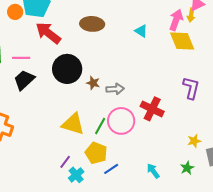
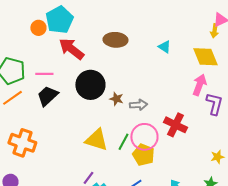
pink arrow: (176, 20) -> (199, 85), moved
yellow pentagon: (96, 153) -> (143, 155), moved

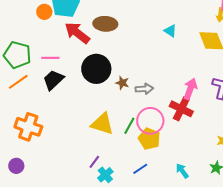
brown ellipse: (115, 40) -> (105, 24), moved
pink arrow: (199, 85) -> (190, 89), moved

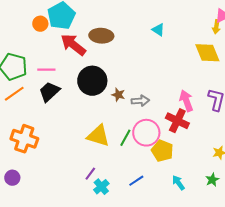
cyan triangle: (170, 31) -> (158, 30), moved
pink arrow: (190, 89) -> (186, 101), turned -40
yellow pentagon: (149, 139) -> (162, 151), moved

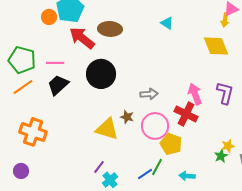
brown star: (118, 95) -> (127, 117), moved
green line: (125, 138) -> (157, 167), moved
green star: (212, 180) -> (221, 156), moved
cyan arrow: (178, 183) -> (187, 176), turned -49

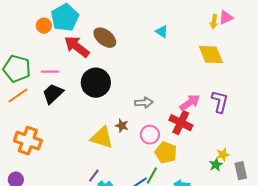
yellow arrow: (225, 20) -> (214, 22), moved
brown ellipse: (110, 29) -> (105, 38), turned 35
pink arrow: (195, 94) -> (190, 103), turned 75
pink circle: (155, 126) -> (150, 135), size x0.7

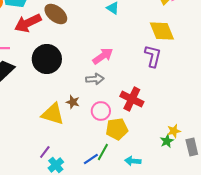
red arrow: (77, 47) -> (28, 23), turned -64
purple L-shape: (220, 102) -> (153, 56), moved
pink arrow: (190, 103) -> (103, 56), moved
yellow pentagon: (166, 153) -> (117, 129), turned -30

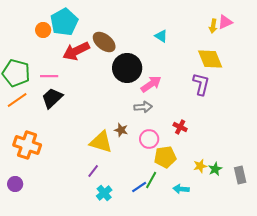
black circle: (47, 59) -> (127, 68), moved
red cross: (132, 99) -> (180, 127), size x0.6
yellow star: (174, 131) -> (200, 166), moved
purple line: (45, 152) -> (93, 171), moved

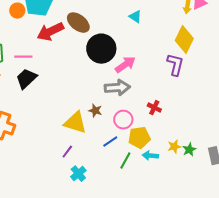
yellow diamond: (210, 59) -> (184, 40), turned 48
gray arrow: (143, 107) -> (117, 88), size x1.4
blue line: (139, 187) -> (110, 142), moved
cyan arrow: (181, 189) -> (150, 156), moved

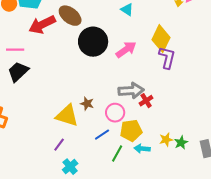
yellow diamond: (184, 40) -> (161, 39), moved
pink arrow: (125, 65) -> (126, 50), moved
gray arrow: (117, 88) -> (131, 91), moved
red cross: (154, 108) -> (146, 101), turned 32

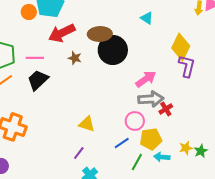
brown ellipse: (70, 16) -> (100, 34), moved, turned -40
pink arrow: (126, 50) -> (146, 79), moved
brown star: (87, 104) -> (75, 58), moved
yellow triangle: (67, 116) -> (87, 124), size x0.7

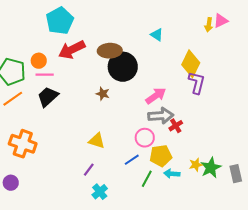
orange circle: (29, 12) -> (39, 61), moved
brown star: (75, 58) -> (103, 94), moved
green star: (201, 151) -> (211, 168), size x1.5

